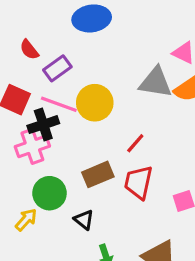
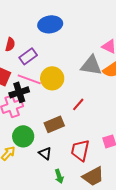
red semicircle: (29, 50) -> (10, 44), turned -128
red trapezoid: (138, 182) -> (80, 150), moved

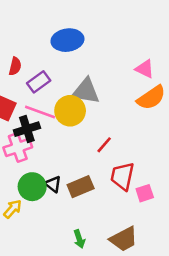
gray triangle: (91, 65) -> (86, 91), moved
brown rectangle: (54, 124) -> (81, 187), moved
red trapezoid: (80, 150) -> (122, 176), moved
black triangle: (45, 153) -> (53, 184), moved

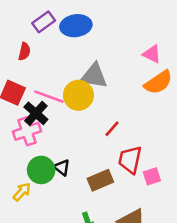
purple rectangle: (39, 82) -> (44, 22), moved
black cross: (27, 129) -> (36, 113), turned -30
brown rectangle: (81, 187) -> (100, 180), moved

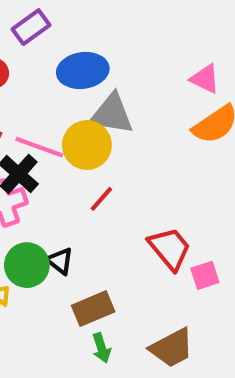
blue ellipse: (76, 26) -> (83, 71), moved
red line: (112, 129) -> (101, 199), moved
red trapezoid: (130, 160) -> (170, 249), turned 128
brown rectangle: (100, 180) -> (93, 309), moved

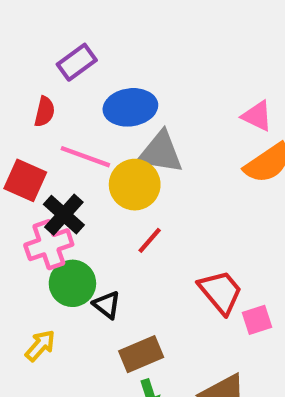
pink line: (39, 147) -> (85, 157), moved
green circle: (27, 265) -> (72, 283), moved

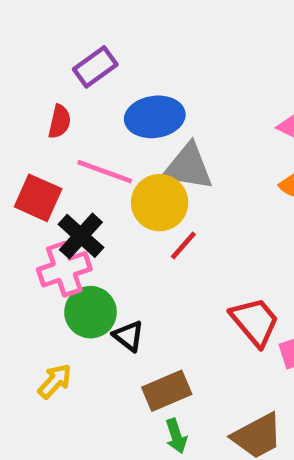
red line: (150, 240) -> (183, 245), moved

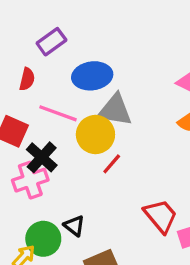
green circle: (90, 312) -> (43, 239), moved

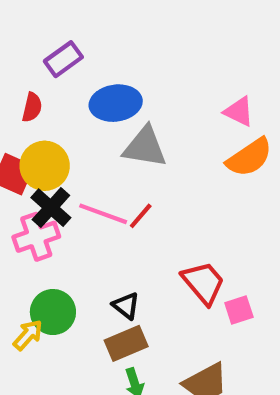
pink line: (58, 113) -> (103, 214), moved
yellow circle: (95, 135) -> (45, 166), moved
black triangle: (74, 226) -> (126, 306), moved

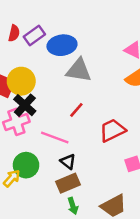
purple rectangle: (63, 59) -> (34, 36), moved
red semicircle: (32, 107) -> (14, 33), moved
pink line: (103, 214) -> (55, 138), moved
red trapezoid: (203, 283) -> (112, 130), moved, turned -76

